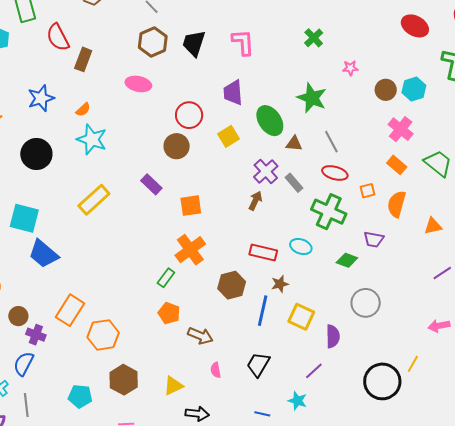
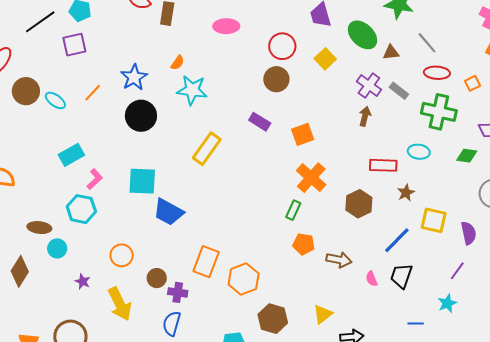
blue star: (41, 98) -> (134, 77), moved
blue line: (263, 311) -> (397, 240), moved, turned 44
pink semicircle: (216, 370) -> (372, 279), moved
cyan star: (297, 401) -> (447, 303), turned -30

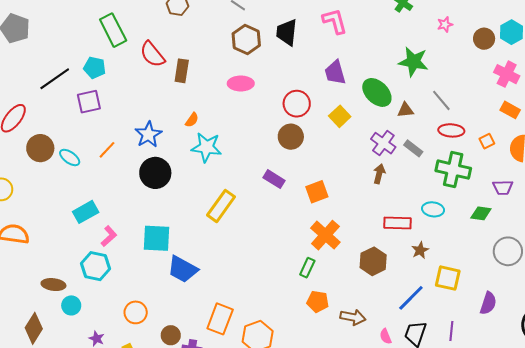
purple semicircle: (469, 233) -> (488, 303), moved, turned 30
purple line: (457, 271) -> (451, 331), moved, turned -30

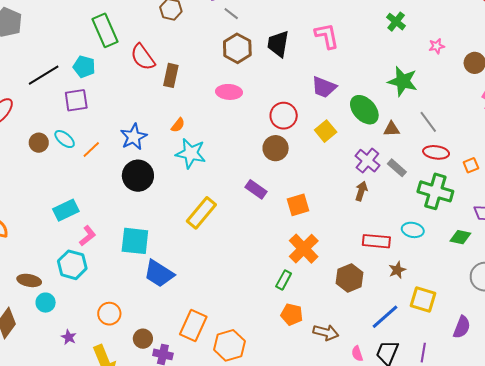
purple trapezoid: (335, 73) -> (324, 87), turned -56
brown circle: (40, 148) -> (39, 143), moved, size x0.7
cyan ellipse: (70, 158) -> (65, 139), moved

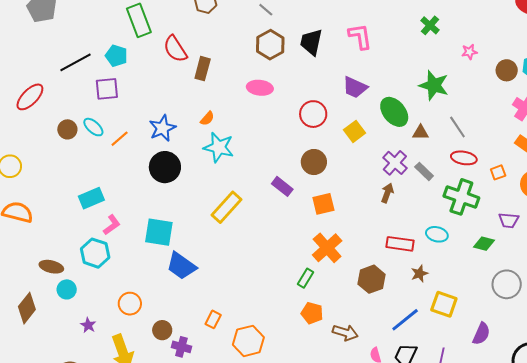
brown circle: (276, 148) -> (314, 162), moved
orange rectangle: (193, 326) -> (213, 319), size x0.6

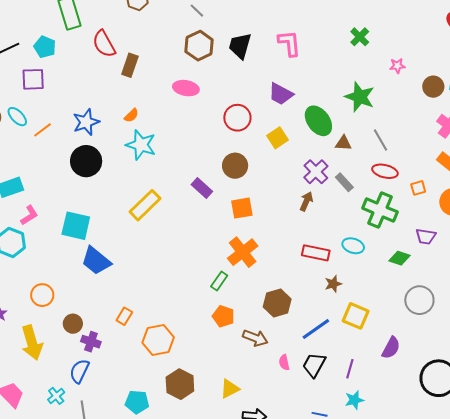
brown hexagon: (372, 279) -> (277, 303), moved

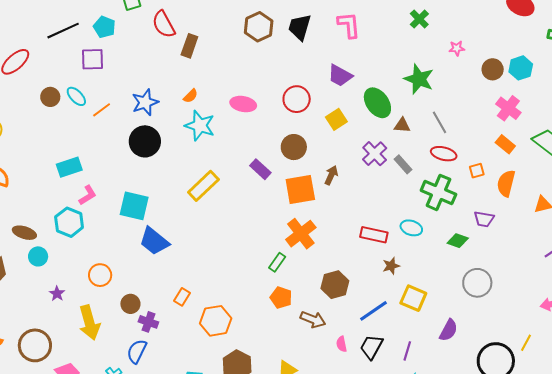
pink ellipse: (186, 88) -> (243, 104), moved
brown arrow: (306, 201) -> (331, 175), moved
orange square: (242, 208) -> (300, 189), size x1.4

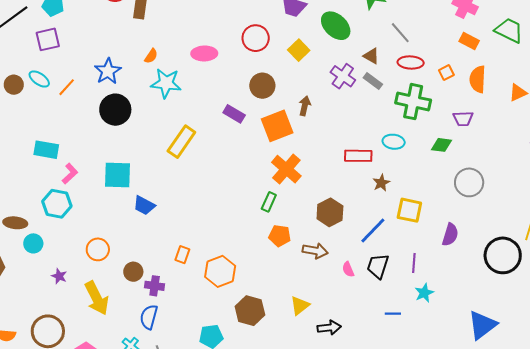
brown triangle: (402, 125) -> (371, 56), moved, turned 36
cyan rectangle: (69, 167) -> (46, 150), turned 40
blue trapezoid: (154, 241) -> (144, 205), size x0.7

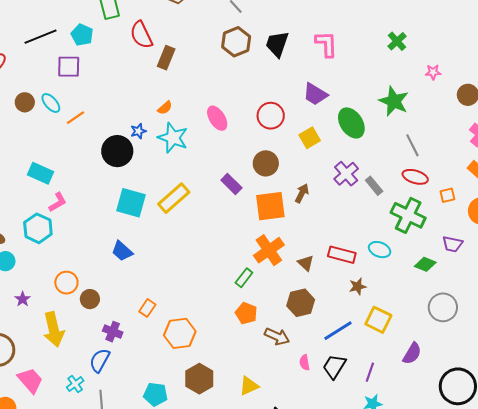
pink ellipse: (204, 53) -> (217, 118), turned 45
brown triangle: (371, 56) -> (306, 263), moved
blue star: (108, 71) -> (138, 131), moved, size x0.6
cyan square: (118, 175) -> (131, 203), moved
brown circle: (133, 272) -> (90, 299), moved

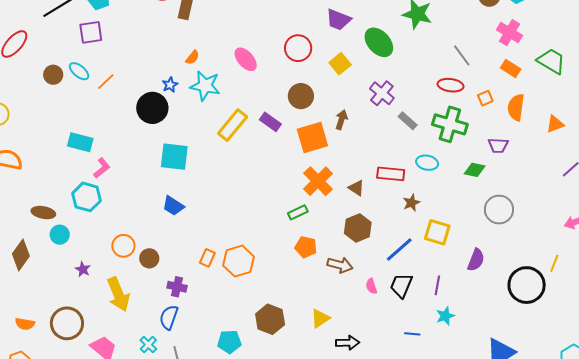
gray line: (412, 145) -> (462, 55), moved
gray rectangle: (374, 186) -> (408, 121), moved
yellow rectangle: (174, 198) -> (233, 125), moved
green rectangle: (244, 278) -> (298, 212), turned 36
orange hexagon: (180, 333) -> (239, 261), moved

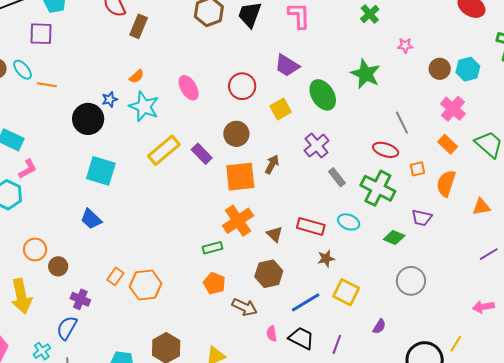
orange line: (106, 82) -> (47, 85), turned 42
purple semicircle: (476, 260) -> (379, 326), size x0.7
black trapezoid: (401, 285) -> (301, 338), turned 84

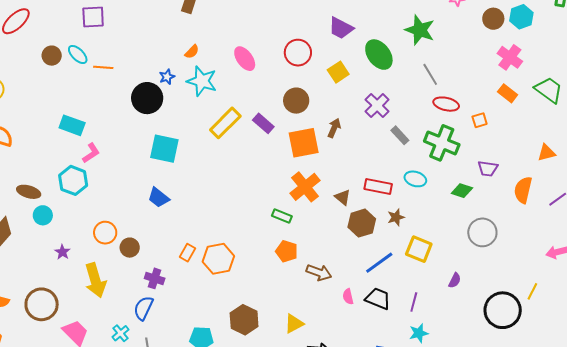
gray line: (402, 123) -> (430, 74), moved
orange semicircle: (446, 183) -> (523, 190), moved
green rectangle: (213, 248) -> (282, 216), turned 42
brown hexagon: (269, 274) -> (362, 223), moved

